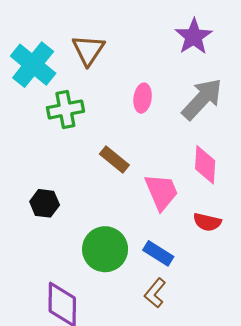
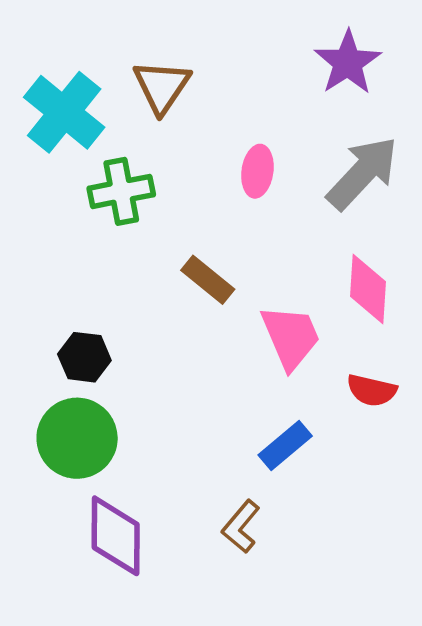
green circle: (105, 249) -> (77, 438), moved
blue rectangle: (158, 253) -> (285, 446), turned -72
brown L-shape: (155, 293) -> (241, 527), moved

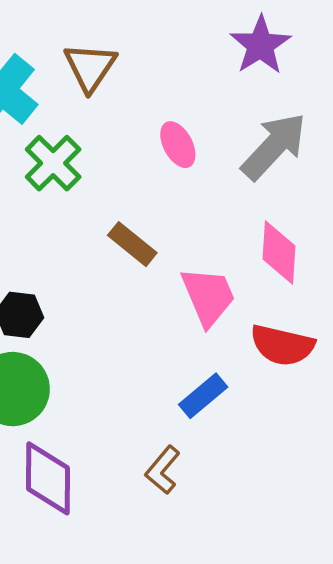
pink ellipse: (257, 171) -> (178, 145), turned -36
green cross: (121, 191) -> (53, 163), turned -34
red semicircle: (372, 390) -> (282, 345), size x1.4

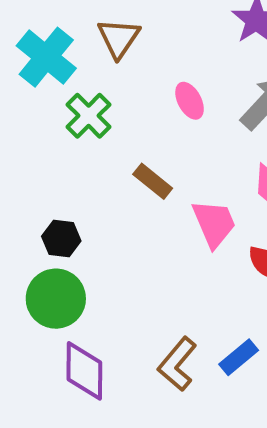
blue rectangle: (203, 396) -> (239, 357), moved
brown L-shape: (163, 470) -> (177, 364), size x1.4

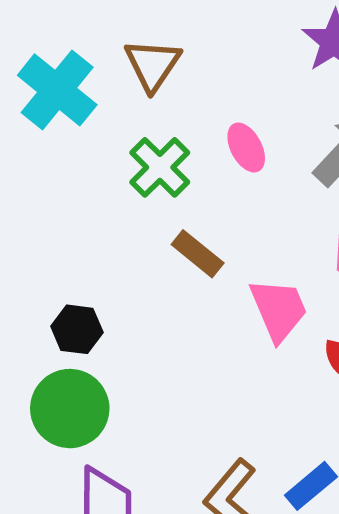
green cross: (89, 116) -> (160, 167), moved

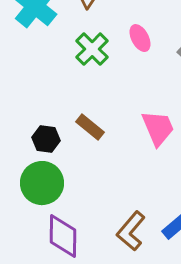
brown rectangle: (198, 254) -> (90, 127), moved

